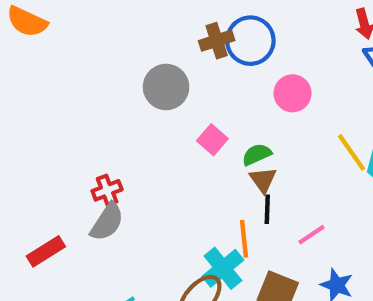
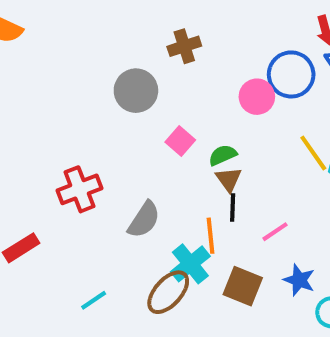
blue circle: (250, 41) -> (291, 74), moved
red cross: (107, 190) -> (79, 189), size x1.5
gray semicircle: (107, 222) -> (144, 220), moved

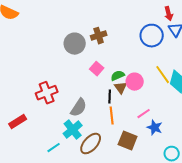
brown cross: (184, 46) -> (99, 36), moved
pink circle: (257, 97) -> (135, 82), moved
black line: (233, 208) -> (110, 97), moved
cyan cross: (190, 264) -> (73, 130), moved
blue star: (299, 280) -> (155, 128), moved

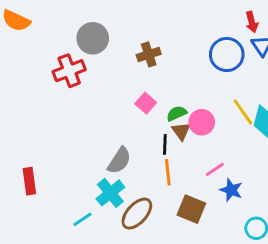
gray circle: (75, 44) -> (93, 38), moved
red cross: (47, 93) -> (69, 71), moved
red rectangle: (18, 122) -> (29, 181), turned -66

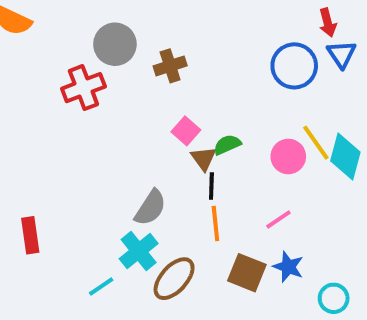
brown cross: (149, 54) -> (170, 66), moved
pink circle: (202, 122) -> (288, 156), moved
brown triangle: (181, 131) -> (204, 158), moved
blue star: (231, 190) -> (288, 267), moved

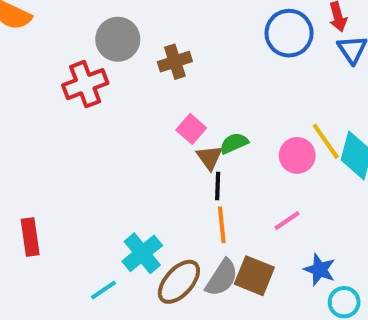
blue circle: (294, 66) -> (289, 33), moved
gray semicircle: (150, 208) -> (222, 278), moved
blue star: (288, 267) -> (320, 270), moved

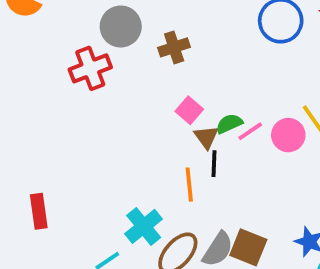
pink line: (287, 221) -> (250, 131), moved
orange line: (222, 225) -> (189, 185), moved

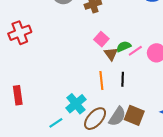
red cross: (90, 68) -> (20, 33), moved
black line: (214, 164) -> (123, 79), moved

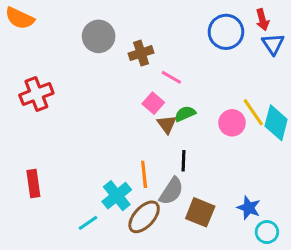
pink line: (135, 51) -> (171, 77), moved, turned 64
orange line: (101, 80) -> (144, 174), moved
gray semicircle: (117, 116) -> (171, 191), moved

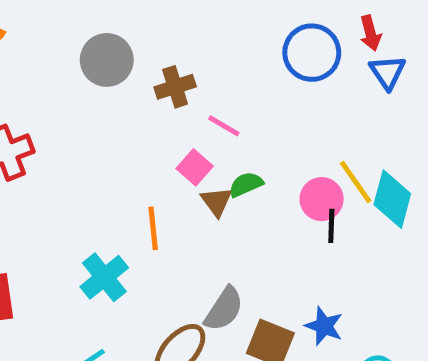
black line: (184, 161) -> (331, 226), moved
orange line: (144, 174) -> (153, 228), moved
cyan cross: (117, 196) -> (104, 277), moved
blue star: (249, 208) -> (324, 326), moved

